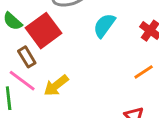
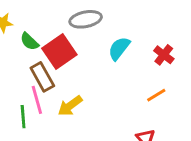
brown rectangle: (27, 57) -> (42, 77), size x1.4
pink line: (22, 81) -> (37, 100), turned 36

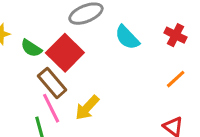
cyan semicircle: (119, 48) -> (127, 37), turned -70

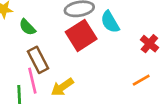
cyan semicircle: (127, 37) -> (110, 22), moved
red square: (65, 53) -> (81, 35), moved

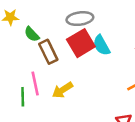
cyan semicircle: (110, 22) -> (101, 45), moved
brown rectangle: (38, 60) -> (48, 52), moved

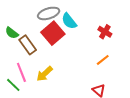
cyan semicircle: (101, 45) -> (69, 21), moved
green line: (23, 97) -> (13, 85), turned -35

